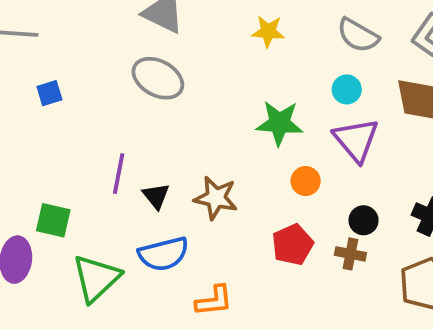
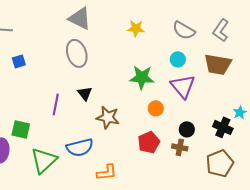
gray ellipse: (158, 78) -> (77, 53), turned 44
black triangle: (156, 196) -> (85, 93), moved

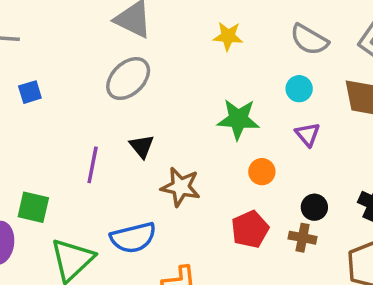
gray ellipse: (77, 53) -> (128, 79), turned 64
purple triangle: (183, 86) -> (308, 134), size x0.6

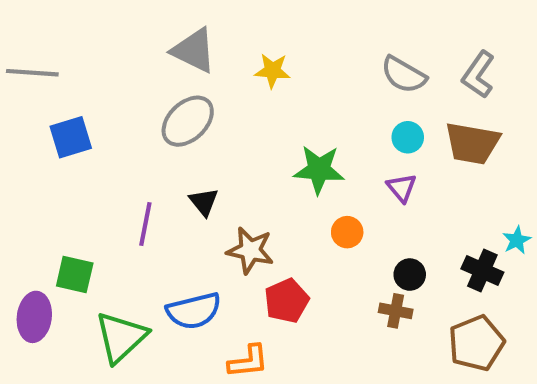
yellow star: (228, 36) -> (272, 71), moved
cyan circle: (299, 89) -> (408, 137), moved
blue square: (30, 92) -> (71, 137), size x1.5
red pentagon: (250, 229) -> (287, 301), moved

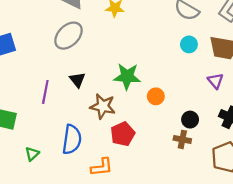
green star: (319, 170) -> (127, 76), moved
purple triangle: (402, 188) -> (215, 81), moved
blue semicircle: (194, 311) -> (72, 139), turned -68
green triangle: (121, 337) -> (32, 154), size x0.5

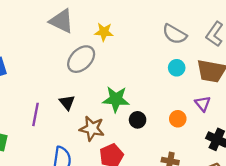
gray ellipse: (69, 36) -> (81, 59), moved
orange circle: (156, 96) -> (178, 119), moved
black circle: (190, 120) -> (138, 120), moved

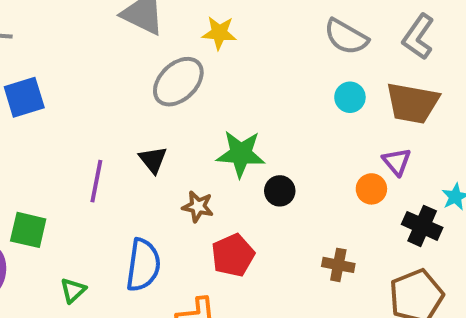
orange circle: (178, 119) -> (371, 189), moved
brown star: (92, 129) -> (198, 206), size x0.7

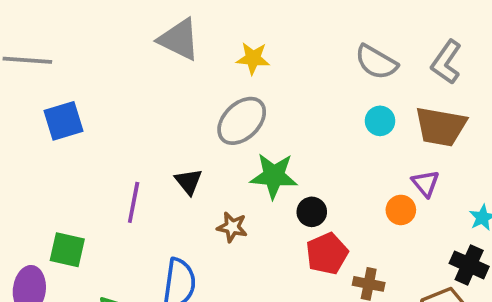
gray ellipse: (178, 82) -> (242, 121), moved
black cross: (422, 226) -> (469, 265), moved
red pentagon: (233, 255) -> (327, 254), moved

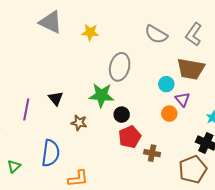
gray ellipse: (242, 121) -> (120, 67), moved, turned -32
cyan circle: (380, 121) -> (166, 84), moved

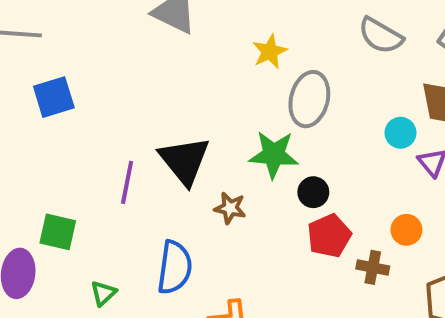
yellow star: (90, 32) -> (270, 52), moved, turned -30
black triangle: (56, 98) -> (185, 160), size x1.8
orange circle: (169, 114) -> (406, 230), moved

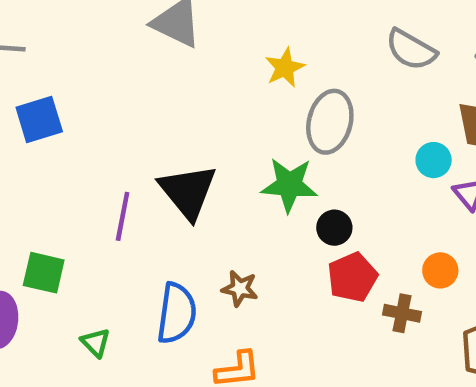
brown star: (230, 208) -> (240, 288), moved
green triangle: (103, 293) -> (96, 343), turned -32

